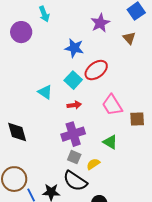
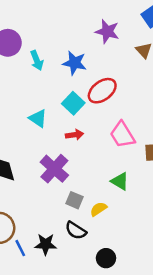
cyan arrow: (44, 14) -> (37, 60), moved
purple star: (100, 23) -> (107, 31), turned -30
purple cross: (73, 134) -> (54, 169), moved, turned -30
black semicircle: (75, 181) -> (76, 230), size x0.7

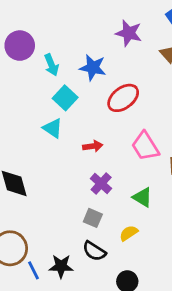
cyan square: (73, 103) -> (65, 98), moved
purple cross: (54, 169) -> (101, 183), moved, size x0.7
yellow semicircle: (98, 209) -> (129, 233), moved

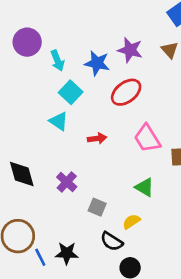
purple star: (129, 33) -> (130, 50), moved
purple cross: (101, 183) -> (67, 182), moved
black semicircle: (94, 251) -> (112, 241), moved

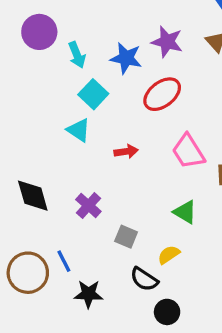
blue line: (40, 257) -> (64, 261), moved

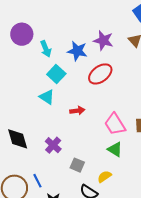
pink trapezoid: (188, 151) -> (115, 124), moved

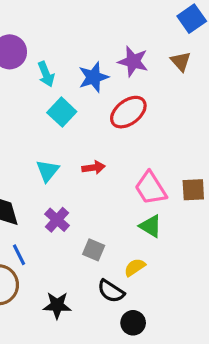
blue star: (77, 51) -> (94, 77), turned -30
cyan triangle: (47, 97) -> (48, 171), moved, turned 35
blue line: (37, 181) -> (19, 255), moved

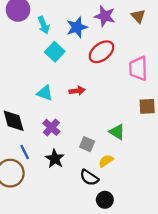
cyan triangle: (48, 171) -> (45, 93), turned -48
pink trapezoid: (151, 188) -> (138, 68), moved, turned 30
gray square: (94, 250) -> (87, 144), moved
black star: (57, 305) -> (55, 159), moved, turned 30

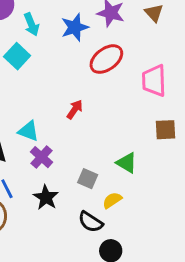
cyan square: (55, 52) -> (17, 56), moved
red arrow: (77, 91) -> (75, 109), turned -48
cyan triangle: (45, 93) -> (29, 131), moved

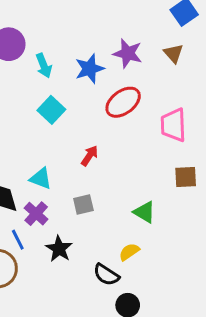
cyan square: (17, 56) -> (51, 110), moved
purple cross: (42, 157) -> (36, 214), moved
gray square: (88, 179) -> (83, 204), moved, turned -36

